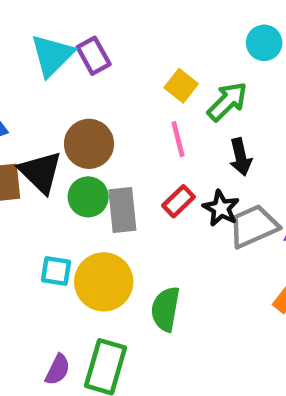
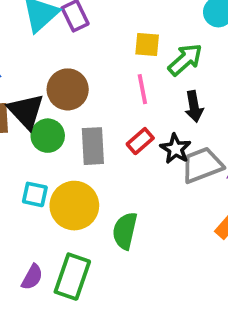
yellow square: (181, 86) -> (147, 45), turned -36
green circle: (88, 197) -> (48, 136), moved

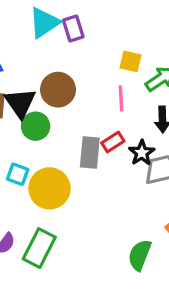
gray rectangle: (93, 146) -> (90, 153), moved
green semicircle: (125, 231) -> (140, 255), moved

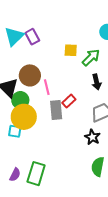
pink line: (121, 98) -> (47, 87), moved
black star: (142, 153) -> (92, 137), moved
yellow circle: (50, 188) -> (24, 117), moved

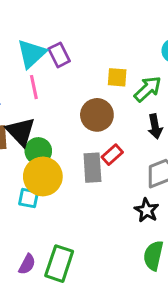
brown circle: (30, 75) -> (97, 115), moved
pink line: (47, 87) -> (34, 87), moved

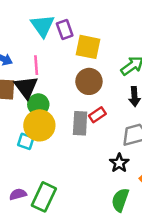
cyan triangle: (31, 54) -> (43, 26), turned -30
yellow square: (117, 77) -> (88, 47), moved, size x1.5
pink line: (34, 87) -> (36, 65), moved
purple semicircle: (27, 264) -> (18, 194), turned -140

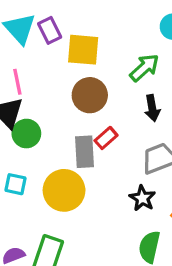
yellow circle: (39, 125) -> (64, 190), moved

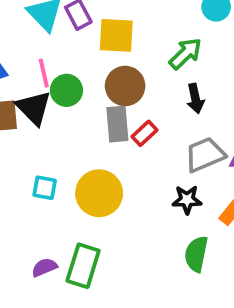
green circle: (26, 134) -> (66, 90), moved
gray rectangle: (84, 152) -> (117, 124), moved
black star: (142, 198) -> (187, 200), turned -30

